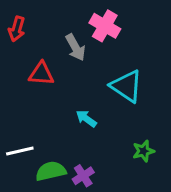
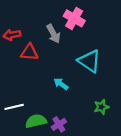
red arrow: (17, 29) -> (12, 35), moved, turned 63

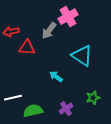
pink cross: (74, 18) -> (68, 17), turned 30
gray arrow: (53, 34) -> (49, 31), turned 66
purple cross: (59, 124) -> (66, 109), moved

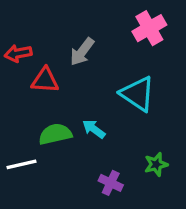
pink cross: (68, 17) -> (149, 28), moved
purple cross: (66, 109) -> (111, 183), turned -32
green semicircle: (33, 111) -> (55, 134), moved

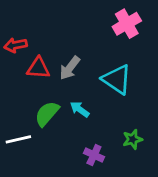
gray arrow: (82, 52) -> (70, 68), moved
green semicircle: (55, 134) -> (47, 114), turned -36

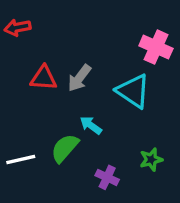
pink cross: (127, 24) -> (156, 47), moved, turned -36
red arrow: (16, 45) -> (17, 28), moved
green semicircle: (47, 114) -> (65, 148), moved

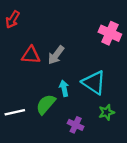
red arrow: (17, 28) -> (13, 19), turned -48
cyan triangle: (133, 91) -> (94, 82), moved
cyan arrow: (91, 125) -> (64, 88), turned 42

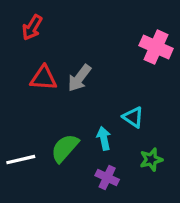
red arrow: (13, 19) -> (32, 27), moved
cyan triangle: (94, 82) -> (133, 117), size x0.6
cyan arrow: (64, 88) -> (104, 138), moved

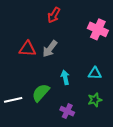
red arrow: (32, 27) -> (54, 15), moved
cyan triangle: (133, 117) -> (95, 73), moved, turned -32
cyan arrow: (104, 138) -> (65, 77), moved

